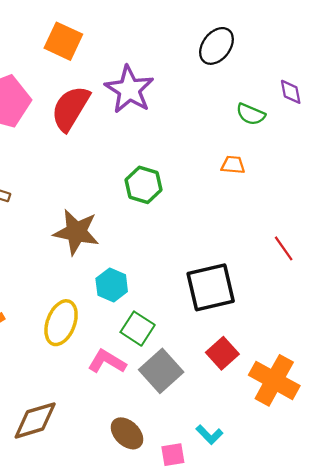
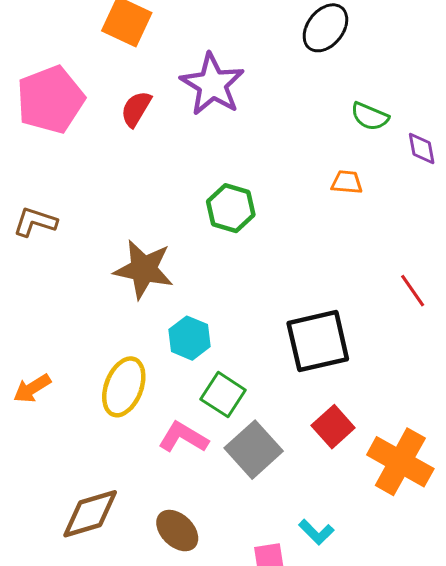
purple diamond: (291, 92) -> (422, 149), moved
red semicircle: (70, 108) -> (136, 109), size x0.6
brown ellipse: (127, 433) -> (177, 531), moved

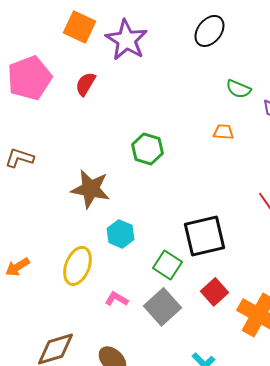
purple star: (212, 84) -> (126, 40), moved
green square: (223, 395) -> (167, 265), moved
pink L-shape: (183, 437) -> (116, 299), size x0.7

